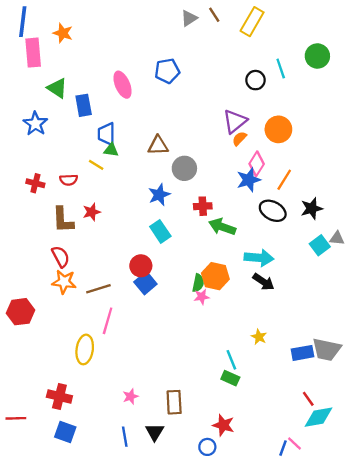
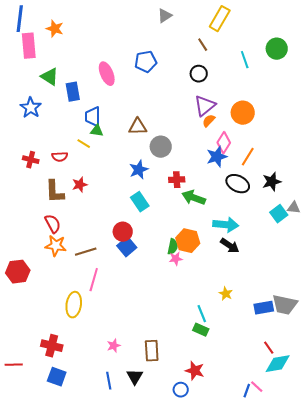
brown line: (214, 15) -> (203, 45), moved
black circle: (255, 80) -> (199, 74), moved

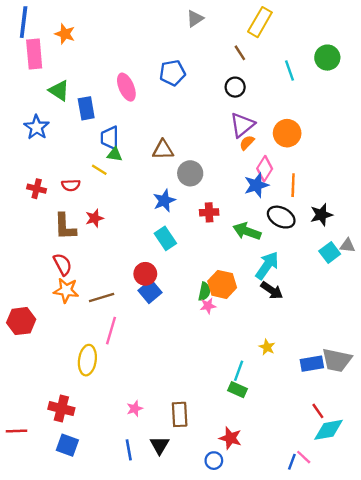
orange line: (248, 157) -> (293, 185), turned -30
green arrow: (194, 198) -> (247, 231), moved
cyan arrow: (226, 225) -> (267, 266), turned -60
cyan line: (202, 314) -> (239, 371), turned 42

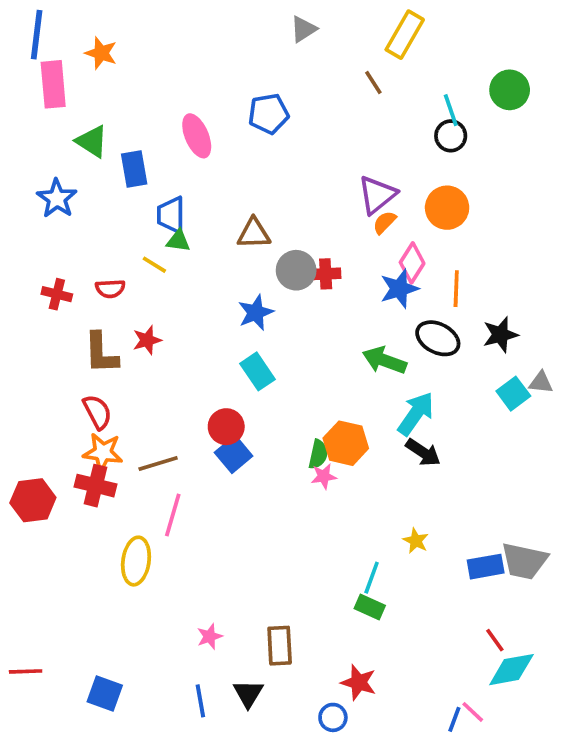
black circle: (235, 87) -> (451, 136), moved
red cross: (209, 212) -> (326, 274), moved
red cross: (61, 409) -> (96, 486), moved

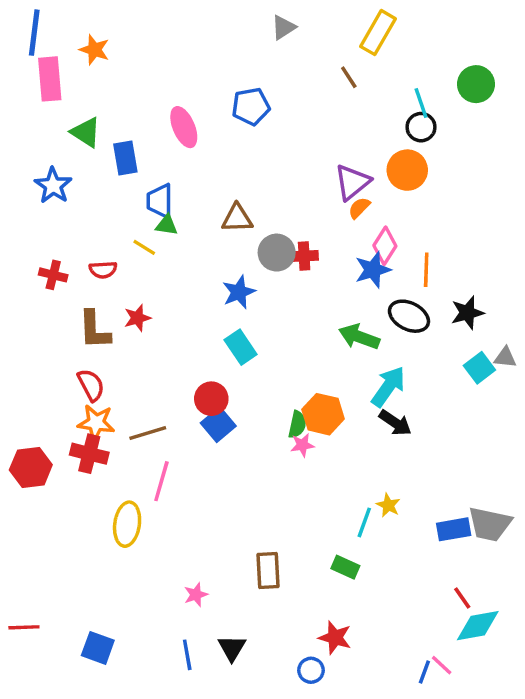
orange circle: (447, 208) -> (407, 170), moved
cyan line: (372, 578) -> (364, 522), moved
brown rectangle: (280, 646) -> (268, 571), moved

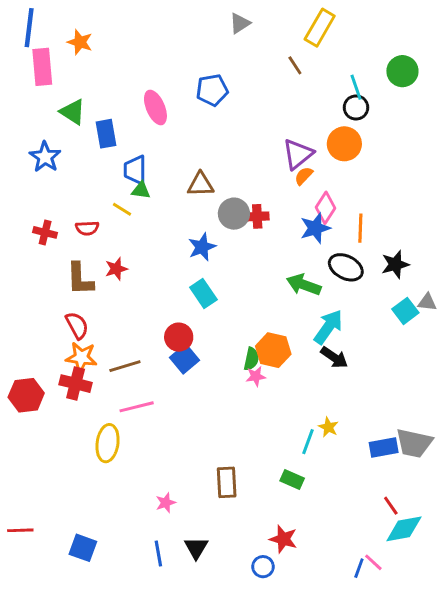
pink line: (161, 481) -> (137, 407), turned 60

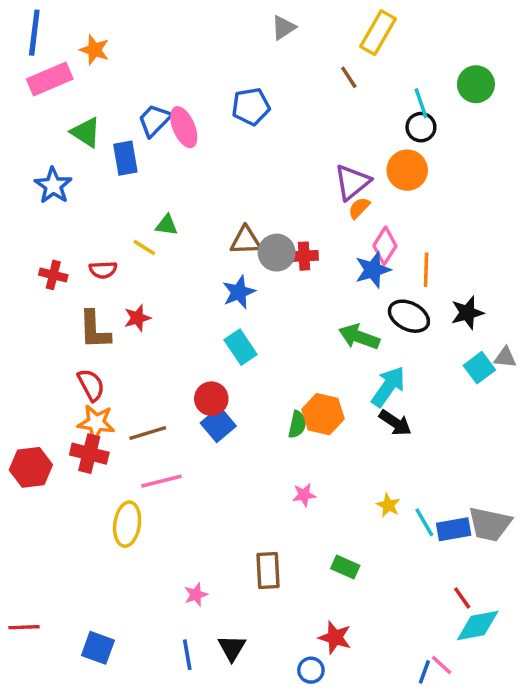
pink rectangle: (42, 67) -> (50, 79), turned 72
blue trapezoid: (135, 170) -> (155, 120), moved, turned 44
brown triangle: (201, 185) -> (246, 241), moved
pink star: (256, 376) -> (304, 495), moved
cyan line: (308, 442) -> (424, 522), moved, turned -50

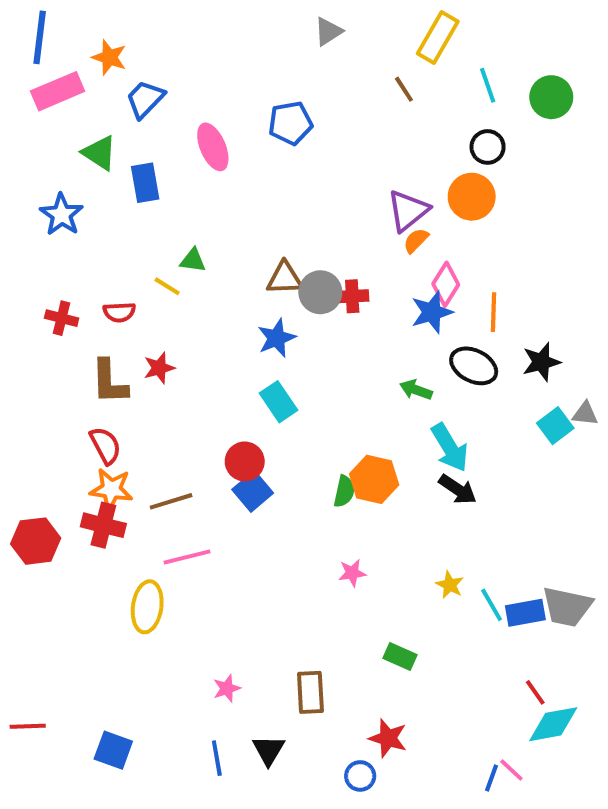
cyan line: (421, 103) -> (488, 85), moved
blue trapezoid: (155, 120) -> (145, 99), moved
green arrow: (359, 337) -> (416, 390), size x0.7
cyan arrow: (388, 387) -> (450, 448), turned 114
brown rectangle: (268, 571) -> (310, 692), moved

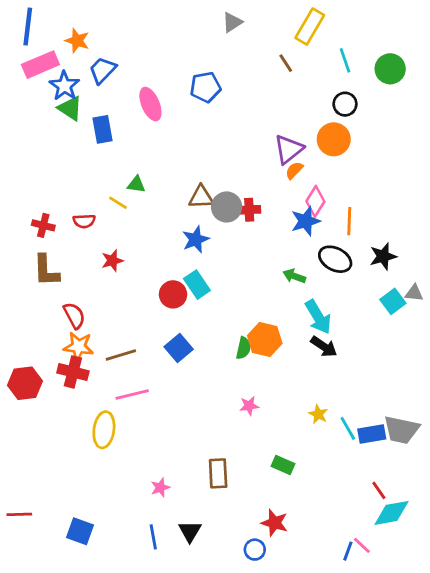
blue star: (62, 215) -> (64, 86), moved
brown L-shape: (109, 382) -> (46, 270), moved
red circle: (245, 461) -> (173, 294), moved
brown rectangle: (310, 692) -> (218, 473), moved

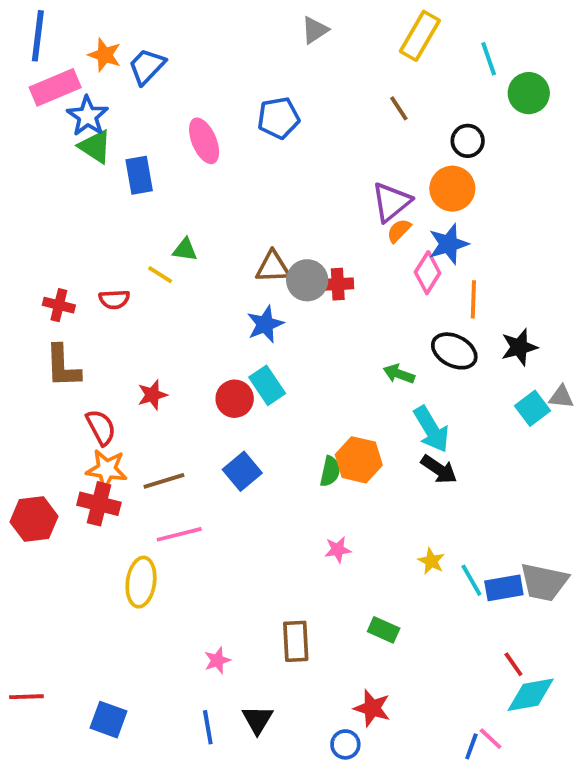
cyan line: (345, 60) -> (489, 59), moved
brown line: (286, 63) -> (399, 108), moved
blue trapezoid: (103, 70) -> (147, 66), moved
blue star: (306, 221) -> (449, 244), moved
red star: (112, 261) -> (152, 395), moved

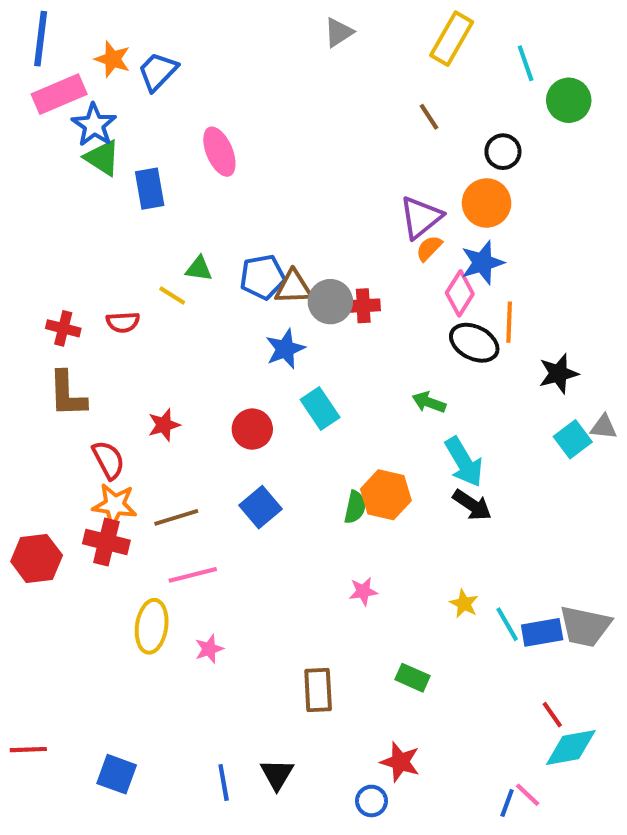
blue pentagon: (279, 118) -> (263, 277), moved
black ellipse: (454, 351) -> (474, 343), moved
cyan rectangle: (267, 385) -> (320, 408), moved
pink star: (217, 660) -> (209, 649), moved

